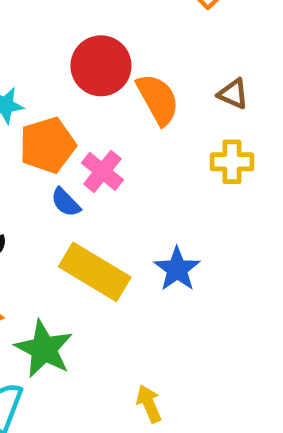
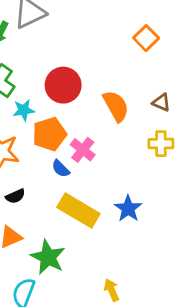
red circle: (101, 66) -> (63, 85), moved

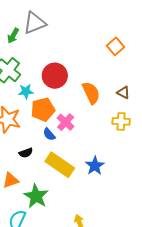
black semicircle: (15, 196) -> (26, 153), moved

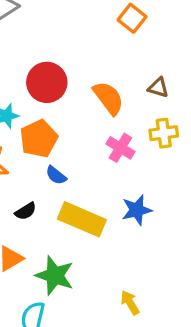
pink cross: (66, 122) -> (120, 148), moved
blue star: (95, 166) -> (137, 210), turned 30

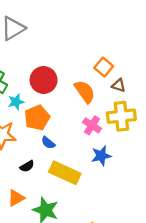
orange square: (132, 18) -> (104, 67), moved
yellow cross: (164, 133) -> (121, 116), size x1.5
blue star: (137, 210) -> (101, 156), moved

